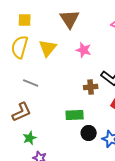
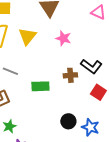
green rectangle: (75, 115) -> (40, 86), moved

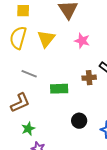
black circle: (68, 121) -> (79, 121), moved

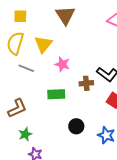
pink star: (82, 41) -> (62, 64), moved
gray line: (29, 74) -> (26, 68), moved

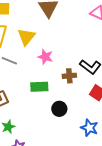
black circle: (76, 126) -> (59, 109), moved

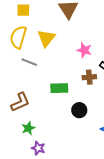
pink star: (45, 57) -> (84, 50), moved

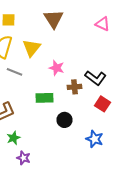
pink star: (84, 50) -> (56, 68), moved

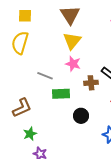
yellow triangle: (32, 48) -> (72, 41), moved
gray line: (14, 72) -> (45, 76), moved

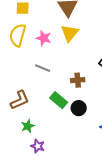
pink star: (73, 64) -> (44, 38), moved
brown cross: (91, 83) -> (78, 80), moved
green rectangle: (61, 94) -> (59, 100), moved, turned 42

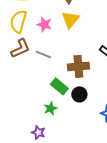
brown cross: (78, 80) -> (78, 66), size x1.5
brown L-shape: (20, 100) -> (20, 48), moved
green star: (28, 126) -> (50, 108), moved

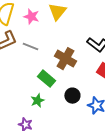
brown cross: (78, 66) -> (65, 59), turned 35
black circle: (79, 94) -> (72, 96), moved

